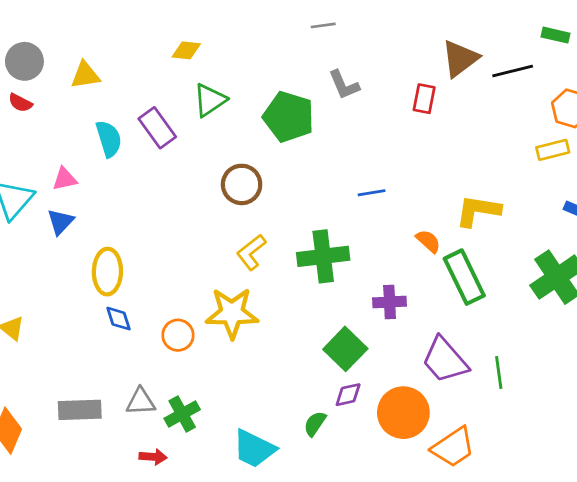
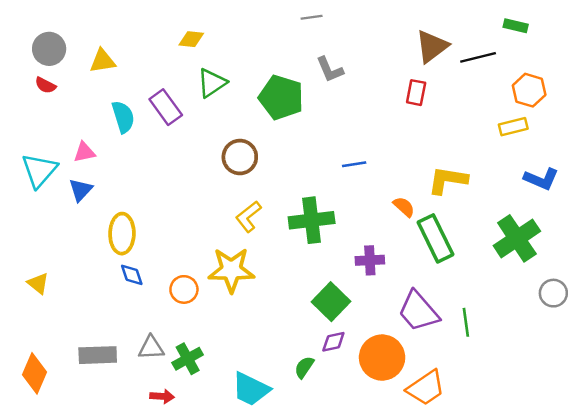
red rectangle: (424, 99) -> (416, 93), moved

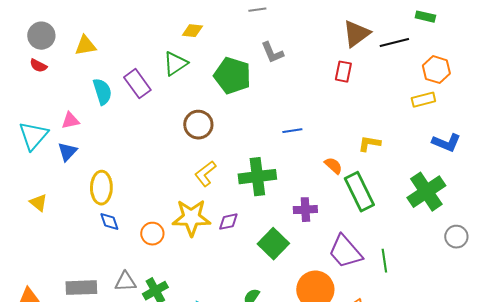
yellow diamond: (191, 39) -> (192, 31), moved
yellow L-shape: (448, 180) -> (369, 144), size x0.7
yellow triangle: (38, 283) -> (38, 203), moved
purple diamond: (333, 342) -> (228, 222), moved

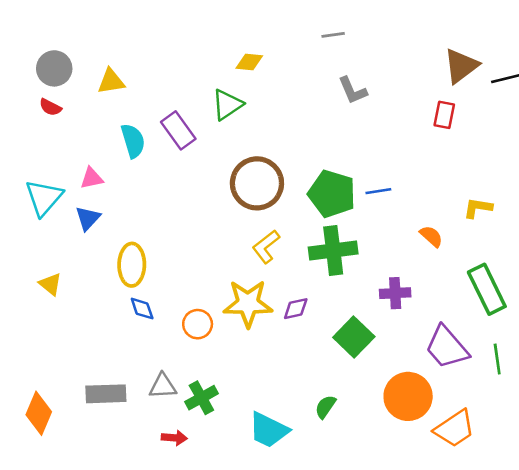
green pentagon: (232, 76) -> (332, 194), moved
brown circle: (198, 125) -> (257, 183), size x1.4
green rectangle: (359, 192) -> (487, 289), moved

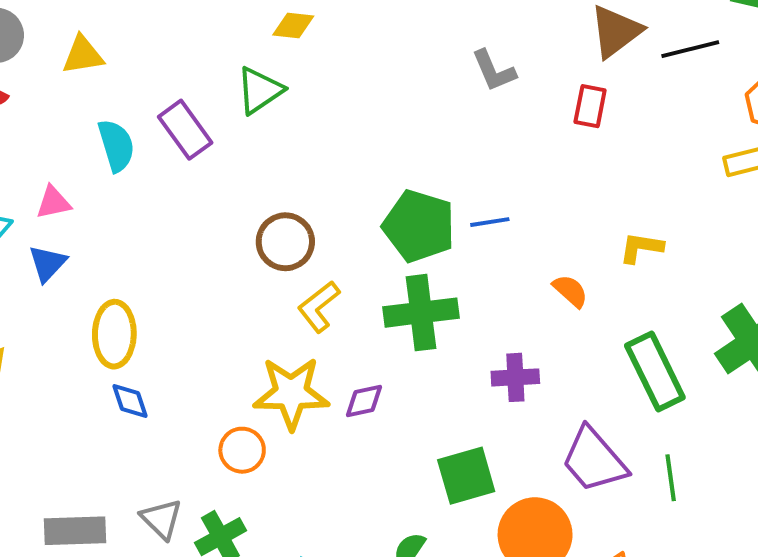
gray L-shape: (353, 90) -> (494, 71), moved
brown circle: (257, 183) -> (285, 242), moved, size x0.7
orange circle: (198, 324) -> (242, 450), moved
green square: (354, 337) -> (466, 476), moved, turned 30
gray triangle: (163, 386) -> (161, 519), turned 48

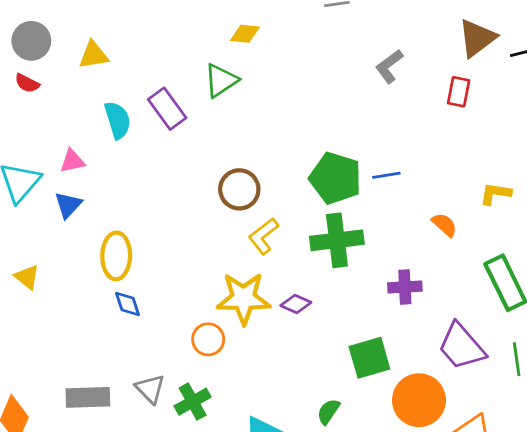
gray L-shape: (494, 71) -> (389, 66), turned 76
purple diamond: (364, 401) -> (296, 304), turned 36

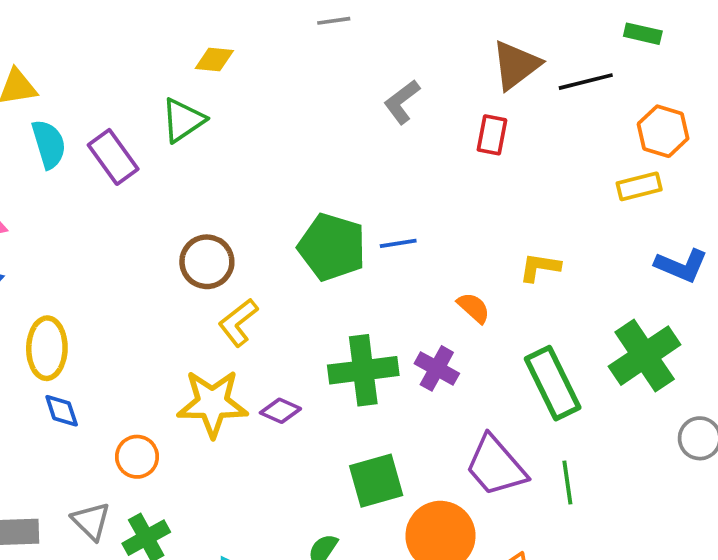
cyan semicircle: (118, 120) -> (49, 144), moved
green cross: (337, 240) -> (363, 370), moved
purple cross: (405, 287) -> (437, 368), moved, turned 32
orange circle: (208, 339) -> (137, 457), moved

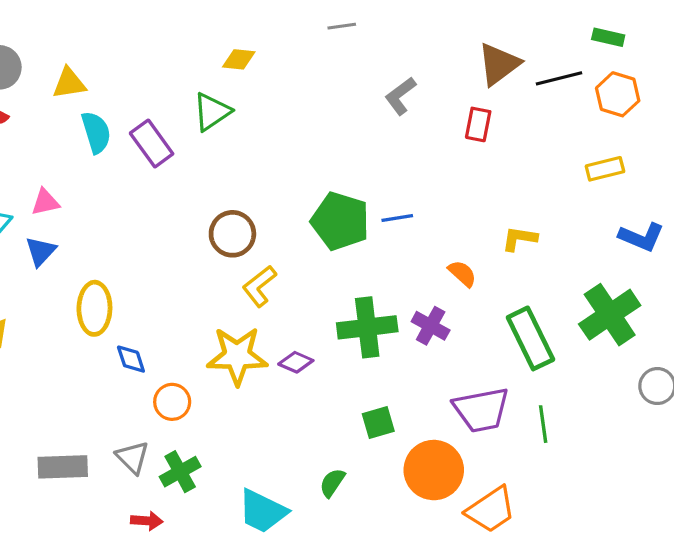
orange hexagon: (663, 131) -> (618, 94), moved
blue diamond: (62, 411) -> (131, 359), moved
purple trapezoid: (496, 466) -> (481, 410), turned -60
green square: (376, 481) -> (378, 422), size x0.7

